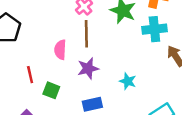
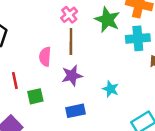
green square: (51, 90) -> (35, 96), turned -35

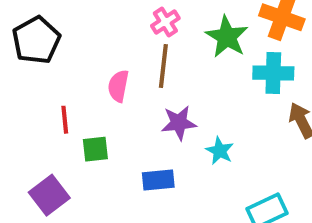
purple star: (72, 76) -> (179, 123), moved

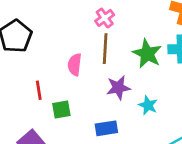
green star: (227, 37) -> (147, 54), moved

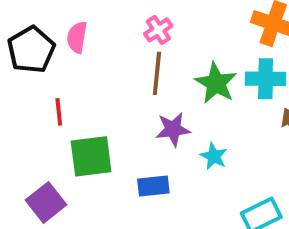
pink semicircle: (75, 65) -> (77, 37), moved
red line: (39, 90) -> (59, 112), moved
green square: (61, 109) -> (91, 156), size x1.6

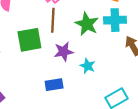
green square: (91, 156) -> (29, 40), moved

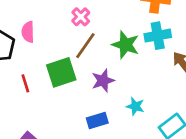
brown line: (53, 20) -> (85, 46), turned 40
cyan star: (88, 66) -> (135, 106), moved

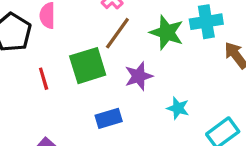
blue rectangle: (97, 121) -> (109, 118), moved

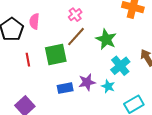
cyan cross: (206, 22) -> (120, 66), moved, turned -36
purple star: (139, 76) -> (87, 82), moved

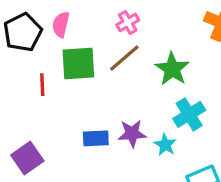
green square: (56, 54) -> (78, 63), moved

